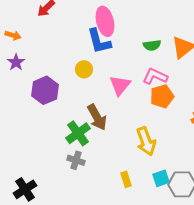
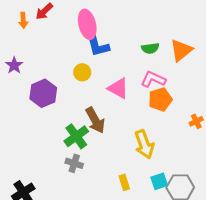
pink ellipse: (105, 21) -> (87, 24), moved
orange arrow: (13, 35) -> (23, 20), moved, turned 70
pink triangle: (120, 85) -> (118, 88), turned -40

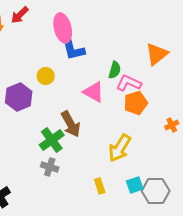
green semicircle: (150, 48) -> (115, 70), moved, turned -66
yellow circle: (82, 72) -> (46, 76), moved
yellow arrow: (144, 144) -> (120, 148), turned 52

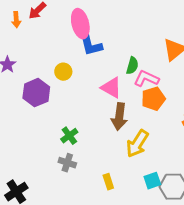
brown arrow: (71, 124) -> (119, 117), moved, turned 36
green cross: (52, 140) -> (69, 136), size x0.7
yellow rectangle: (100, 186) -> (108, 182), moved

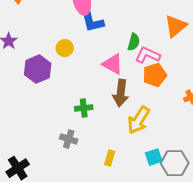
green cross: (69, 136) -> (84, 108), moved, turned 30
yellow rectangle: (108, 182) -> (110, 158), turned 35

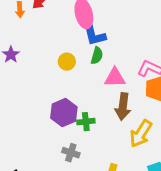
green semicircle: (134, 42) -> (97, 56), moved
pink triangle: (113, 64) -> (115, 78), turned -30
purple hexagon: (38, 69) -> (64, 113), moved

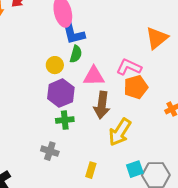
yellow circle: (67, 62) -> (55, 65), moved
purple hexagon: (64, 113) -> (61, 93), moved

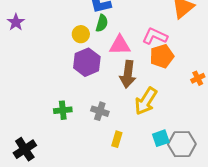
green cross: (65, 120) -> (63, 110), moved
gray cross: (50, 151) -> (100, 111), moved

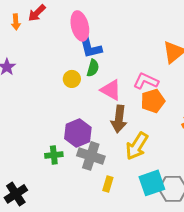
pink triangle: (120, 45) -> (111, 90), turned 30
purple hexagon: (87, 62) -> (78, 133), moved
gray cross: (100, 111) -> (91, 156), size x1.5
cyan square: (161, 138) -> (152, 183), size x1.5

